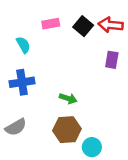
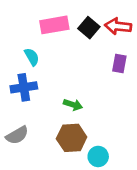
pink rectangle: (51, 24) -> (54, 25), size x1.5
cyan semicircle: (23, 45) -> (32, 57), moved

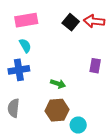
pink rectangle: (54, 25) -> (26, 20), moved
purple rectangle: (119, 63) -> (95, 66), moved
gray semicircle: (17, 135) -> (14, 108), turned 126

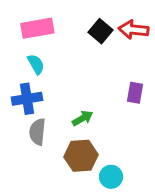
green arrow: (58, 84) -> (82, 118), turned -48
gray semicircle: (14, 108) -> (37, 132), moved

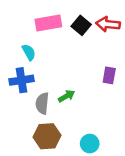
pink rectangle: (37, 28) -> (48, 23), moved
gray semicircle: (37, 132) -> (42, 103), moved
brown hexagon: (81, 156) -> (47, 136), moved

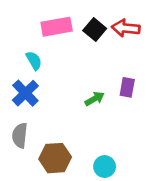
blue cross: (22, 80) -> (25, 93), turned -35
green arrow: (67, 96) -> (95, 99), moved
gray semicircle: (42, 103) -> (20, 135), moved

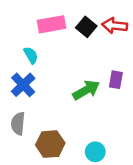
green arrow: (95, 99) -> (86, 90), size x1.5

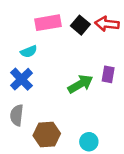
cyan semicircle: (31, 55) -> (29, 52), turned 98

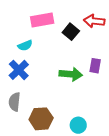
black square: (80, 25) -> (71, 32), moved
green arrow: (80, 84) -> (71, 74), turned 35

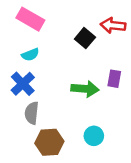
pink rectangle: (42, 20) -> (30, 19), moved, turned 40
gray semicircle: (14, 102) -> (32, 113), moved
cyan circle: (78, 125) -> (94, 136), moved

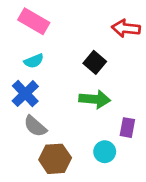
black square: (85, 38) -> (95, 62), moved
purple rectangle: (114, 79) -> (127, 128), moved
gray semicircle: (32, 113) -> (35, 126), turned -55

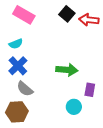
cyan semicircle: (34, 61) -> (16, 44), moved
black square: (95, 62) -> (67, 14), moved
brown hexagon: (55, 159) -> (17, 112), moved

